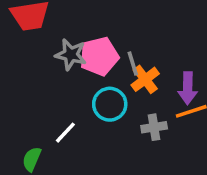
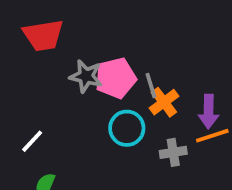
white line: (65, 133) -> (32, 141), moved

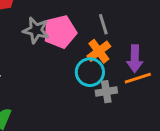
gray line: (151, 85) -> (103, 24), moved
cyan circle: (127, 128) -> (90, 72), moved

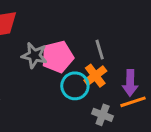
cyan circle: (90, 72) -> (75, 86), moved
gray cross: (106, 92) -> (103, 115), turned 30

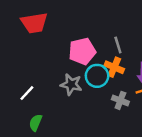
gray star: (34, 55) -> (71, 84), moved
orange cross: (95, 76) -> (114, 67), turned -30

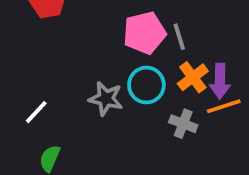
pink pentagon: (82, 51) -> (144, 33), moved
orange cross: (114, 67) -> (193, 77), moved, turned 30

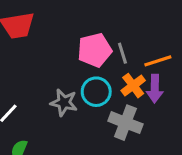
orange line: (224, 106) -> (158, 61), moved
gray cross: (183, 124) -> (125, 123), size x1.5

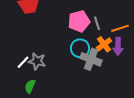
gray star: (64, 102) -> (37, 61), moved
gray cross: (125, 123) -> (91, 59), moved

